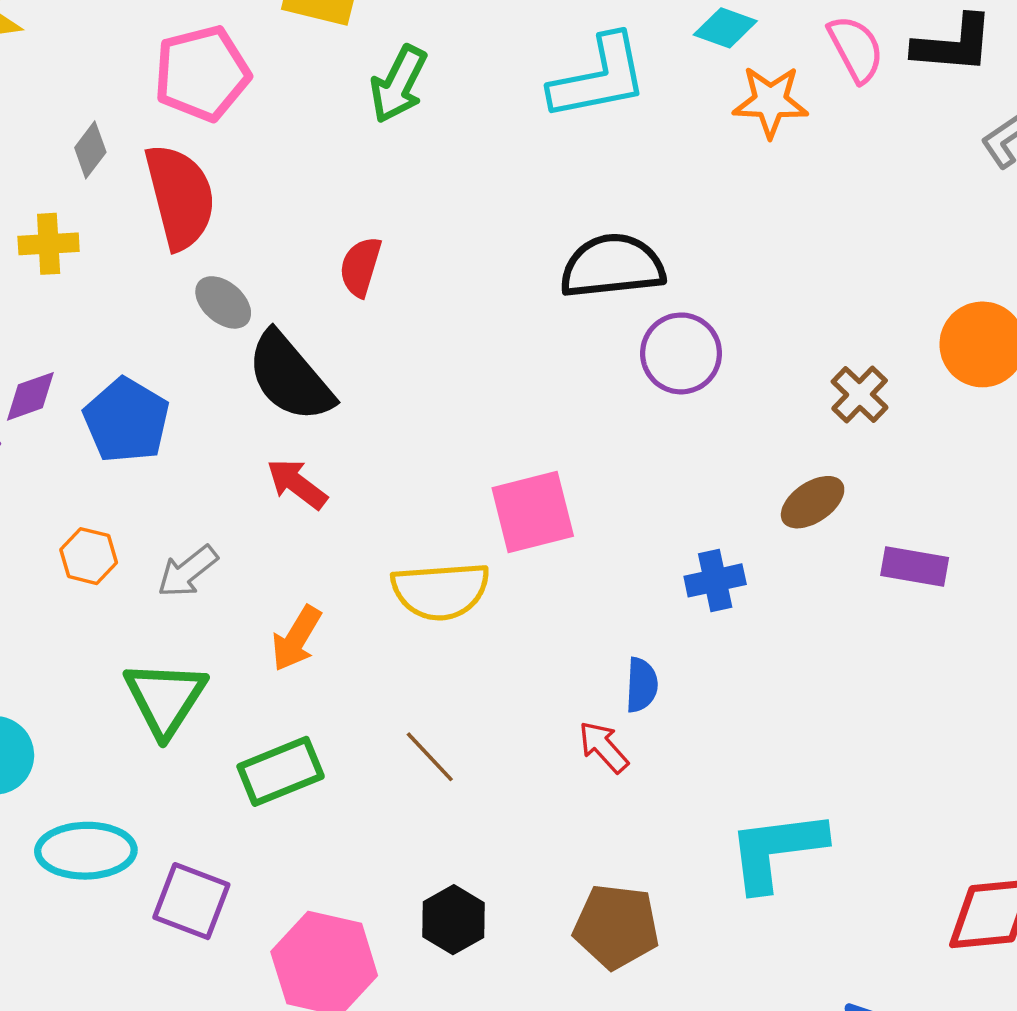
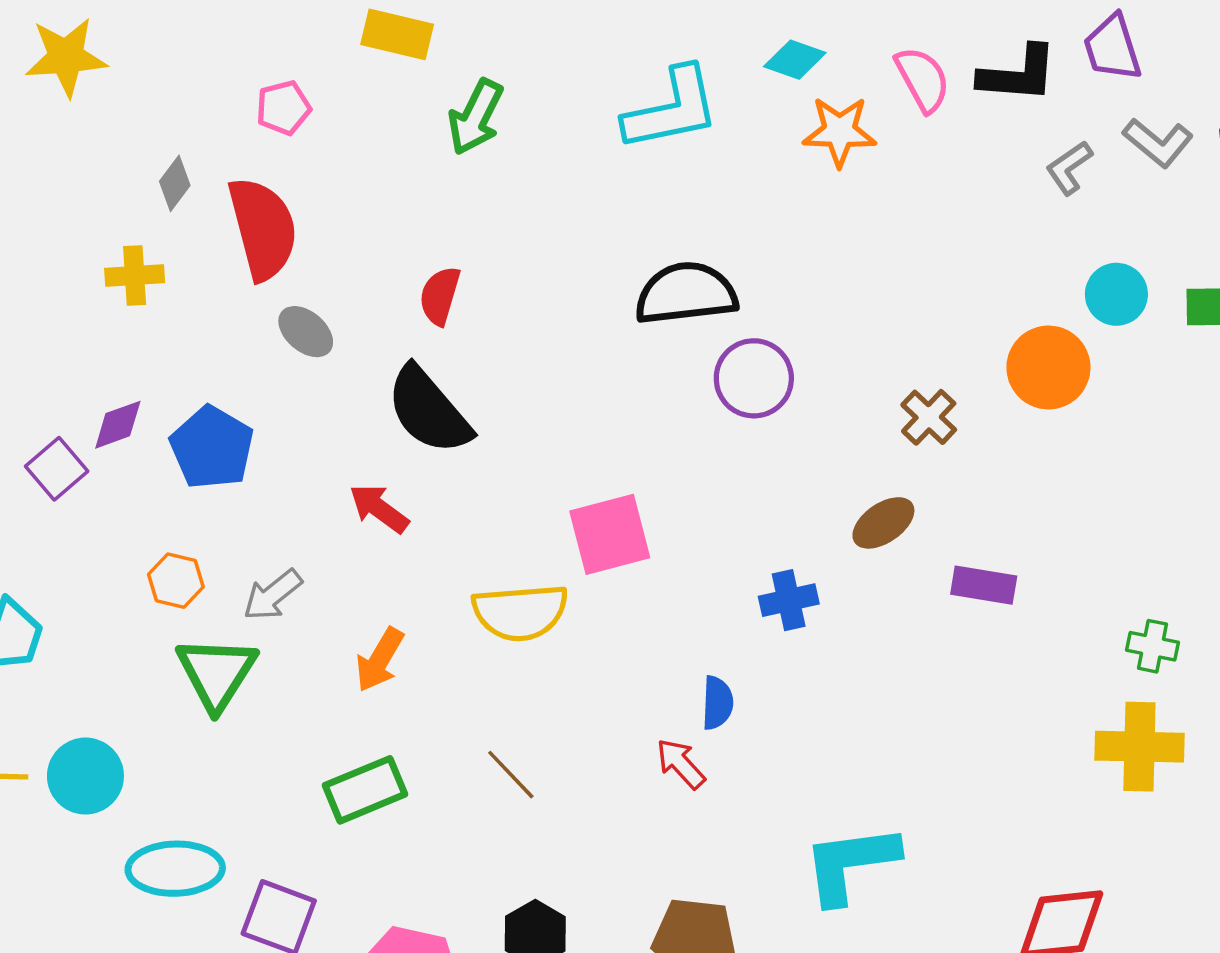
pink pentagon: (202, 73) -> (283, 108), size x0.6
black semicircle: (290, 377) -> (429, 410), moved
green triangle: (165, 698) -> (216, 673), moved

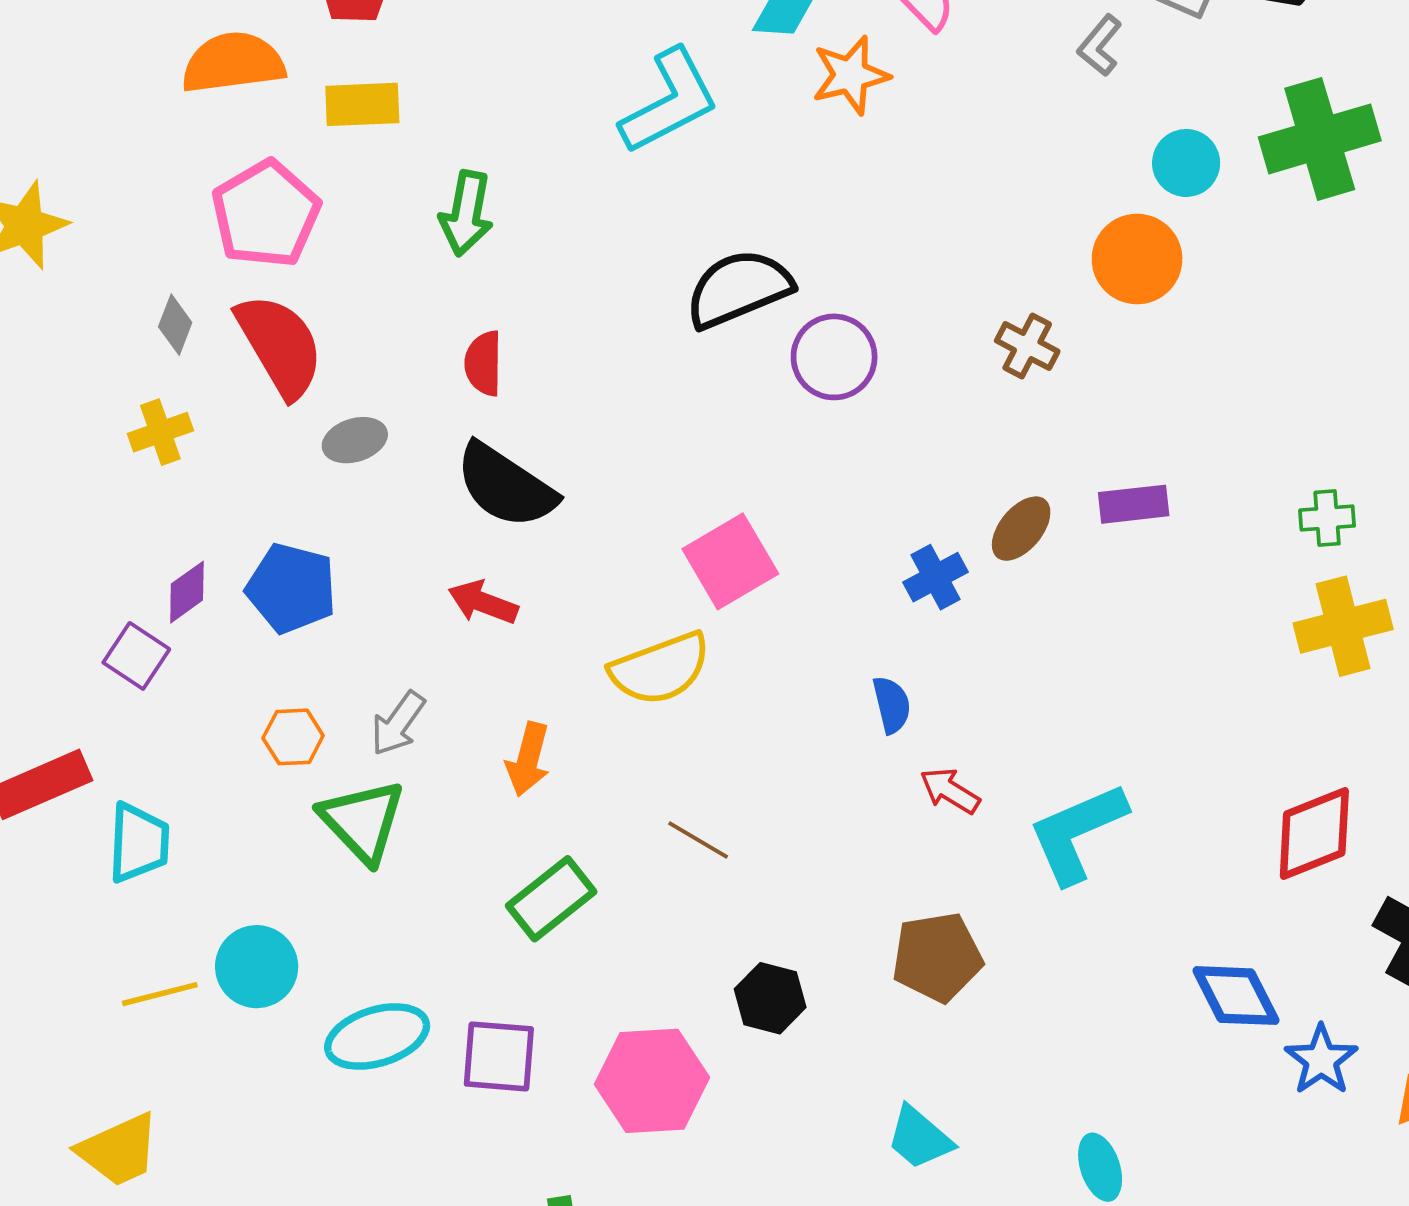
pink pentagon: (283, 108) -> (266, 214), size x1.8
green arrow: (476, 117) -> (466, 213), moved
gray ellipse: (306, 332) -> (355, 440), turned -42
brown ellipse: (883, 523) -> (1021, 529), moved
red arrow: (681, 764) -> (950, 791), moved

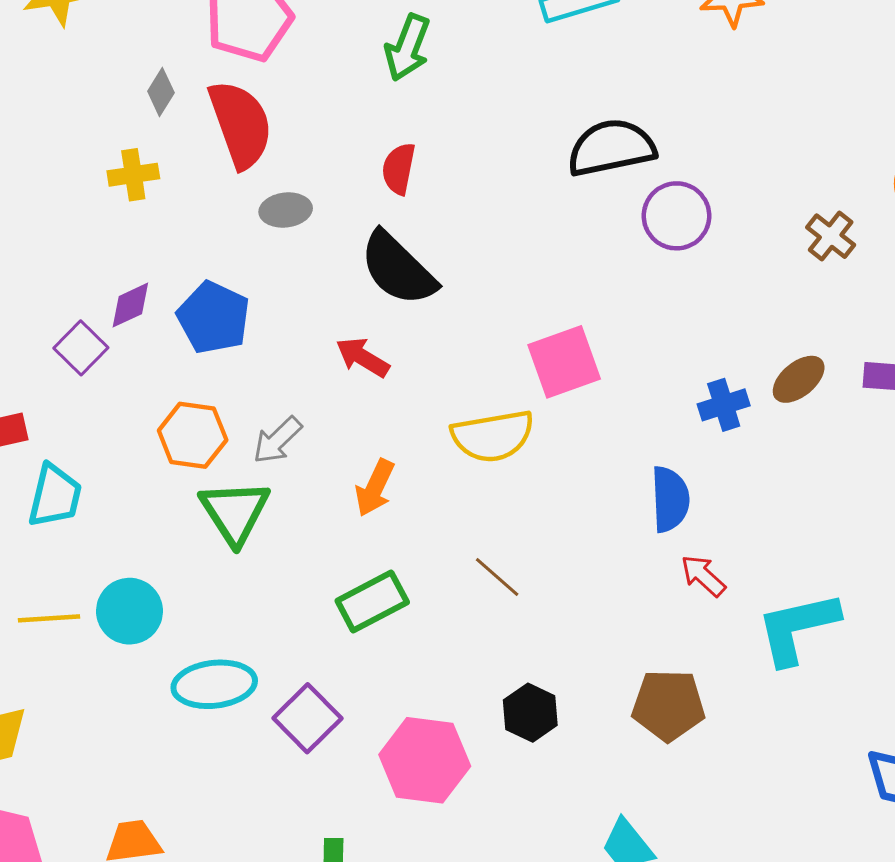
blue semicircle: (892, 705) -> (670, 499), size x1.4
orange hexagon: (293, 737) -> (193, 435), size x1.4
purple square: (499, 1056) -> (307, 718), turned 30

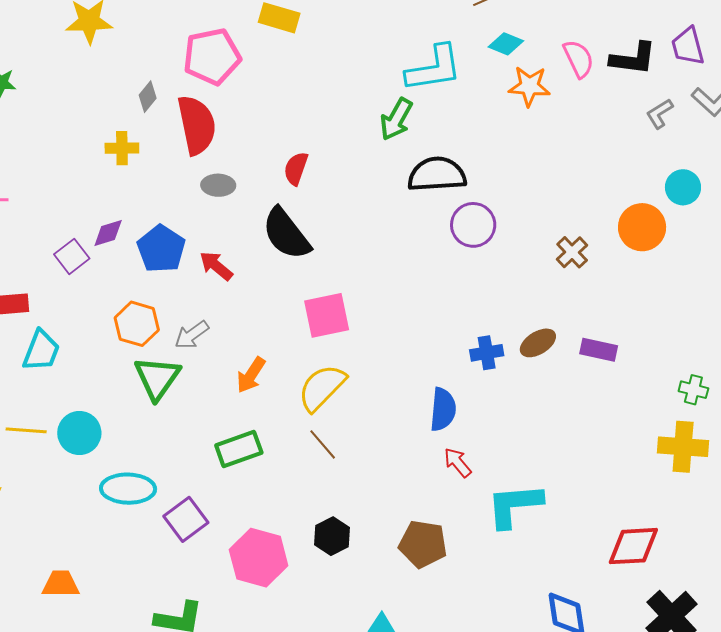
green arrow: (408, 48) -> (396, 119), moved
red arrow: (363, 357) -> (216, 266), moved
pink square: (564, 362) -> (327, 315), moved
yellow semicircle: (493, 436) -> (322, 388), moved, turned 136

